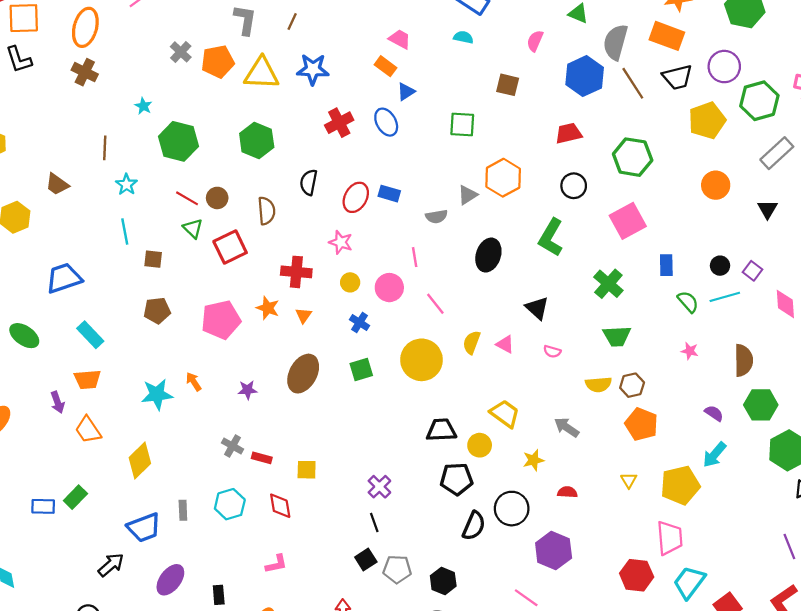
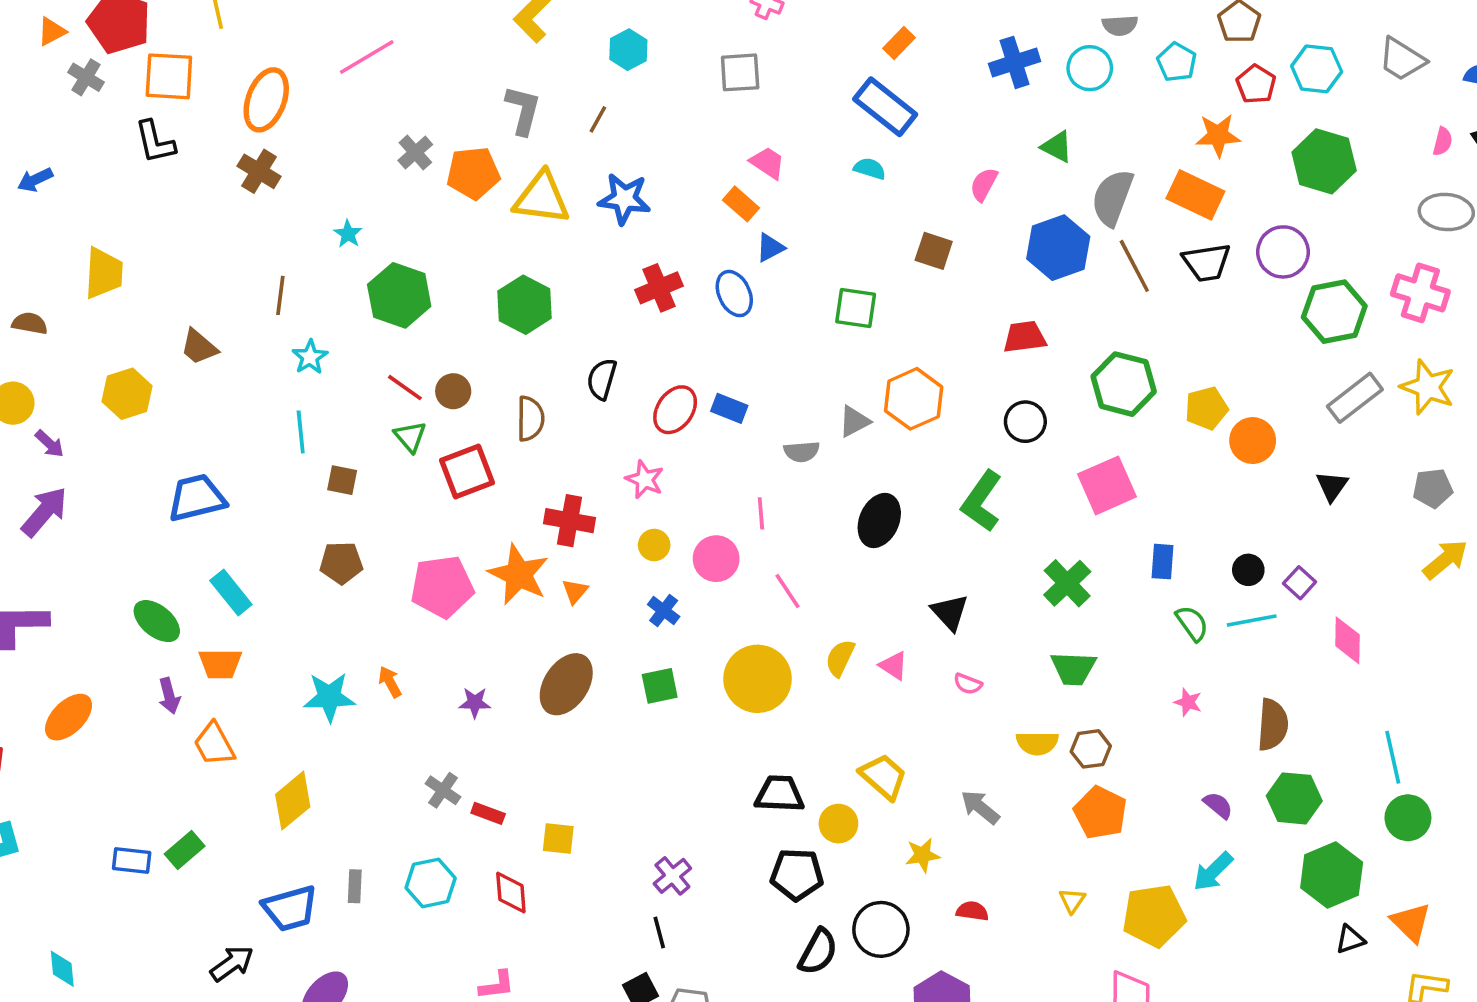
yellow pentagon: (707, 120) -> (1206, 408), moved, size x0.7
orange star: (268, 308) -> (519, 574), size x1.6
green ellipse: (24, 336) -> (157, 621), moved

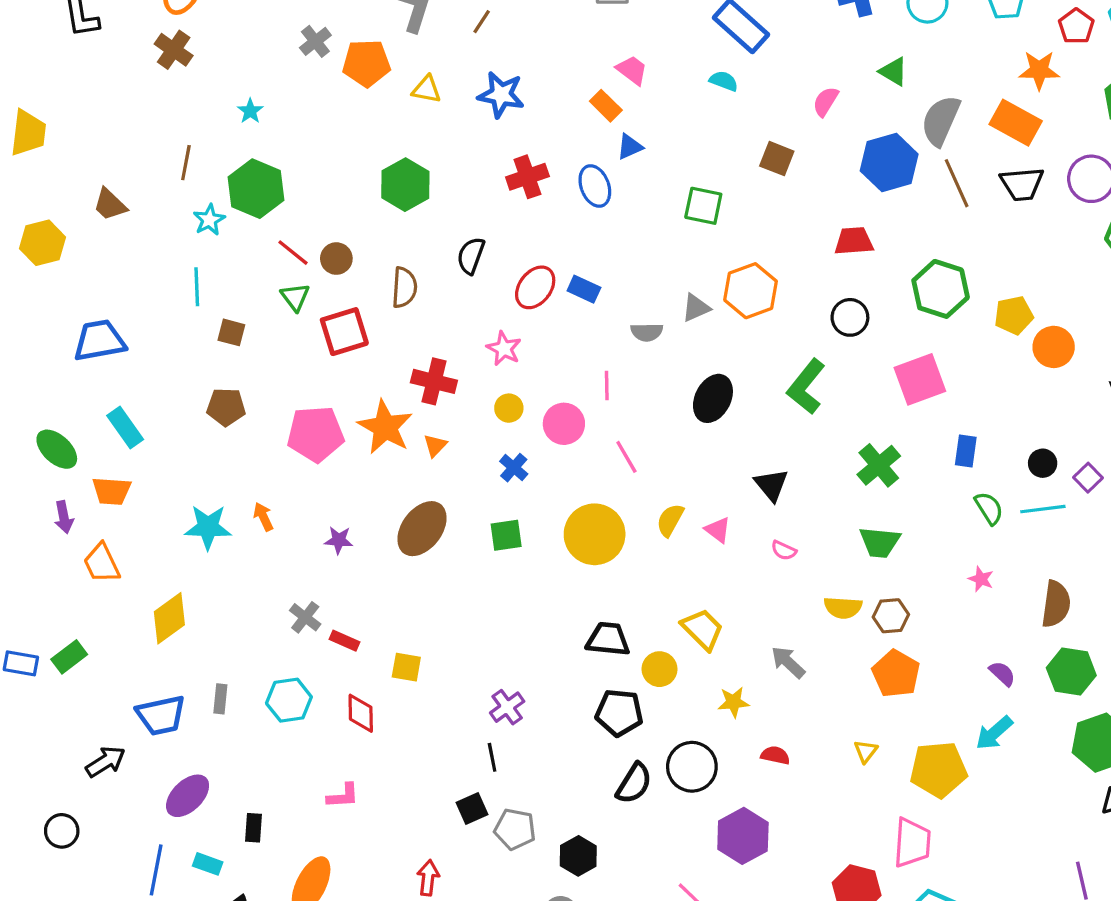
yellow triangle: (542, 198) -> (427, 89), size x0.6
green hexagon: (399, 295) -> (256, 189), moved

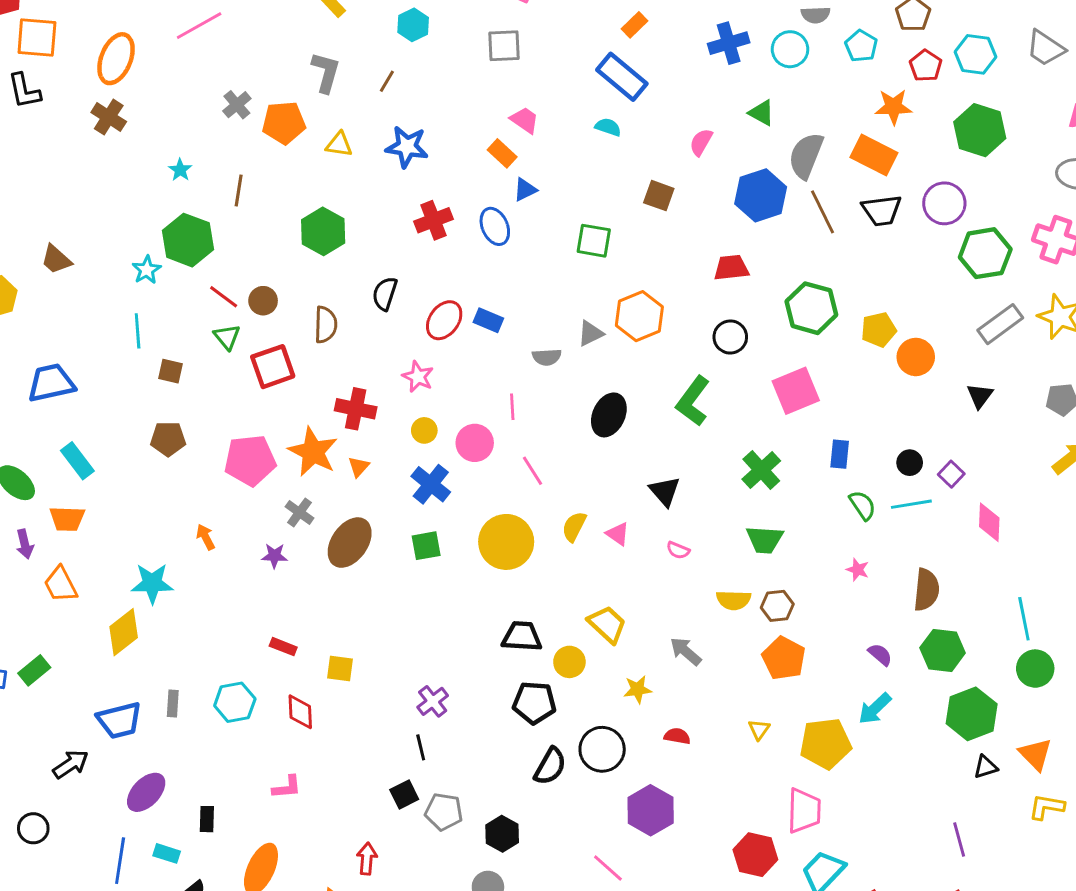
brown line: (186, 163) -> (239, 191), moved
blue cross: (514, 468) -> (431, 484), size x1.5
cyan star: (208, 527) -> (152, 583), moved
gray cross: (305, 617) -> (299, 512), moved

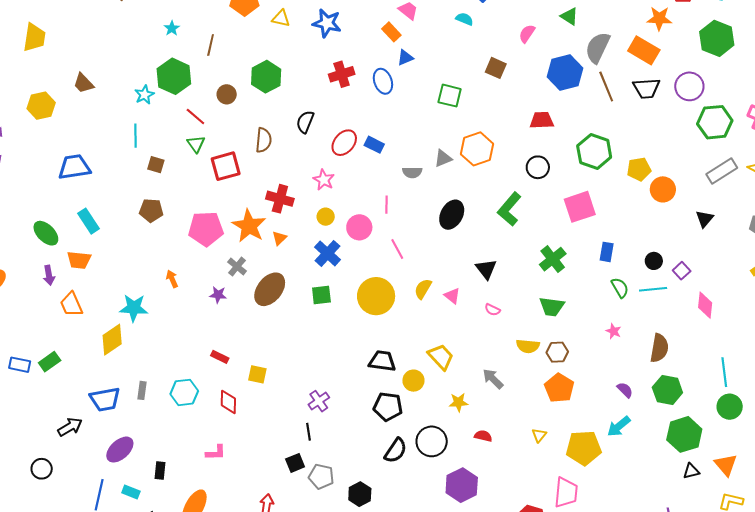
brown circle: (263, 301) -> (227, 94), moved

